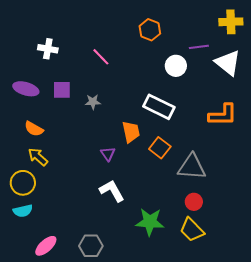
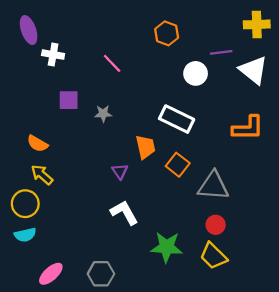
purple ellipse: (26, 89) -> (29, 30), moved, turned 55

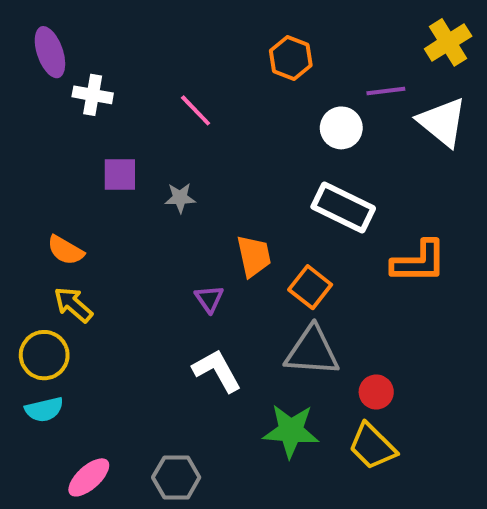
yellow cross: (257, 24) -> (448, 42), turned -30
white rectangle: (177, 119) -> (343, 208), moved
orange L-shape: (248, 128) -> (419, 262), moved
gray triangle: (213, 186) -> (312, 351), moved

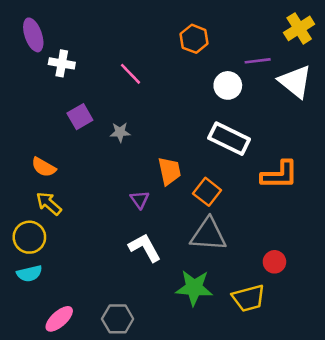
purple square: (120, 175) -> (80, 117), turned -30
red circle: (376, 392) -> (274, 262), moved
yellow trapezoid: (372, 446) -> (249, 298), turned -60

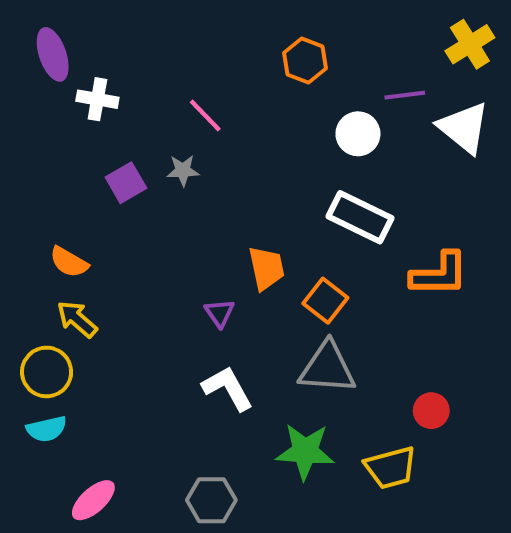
gray star: (120, 132) -> (183, 170), moved
gray hexagon: (118, 319) -> (211, 500), moved

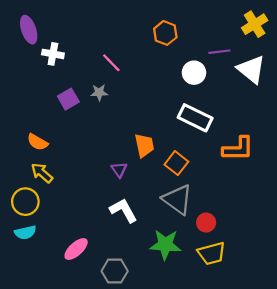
gray triangle: (327, 368) -> (177, 199), turned 32
red circle: (431, 411) -> (206, 223), moved
pink ellipse: (93, 500) -> (76, 249), moved

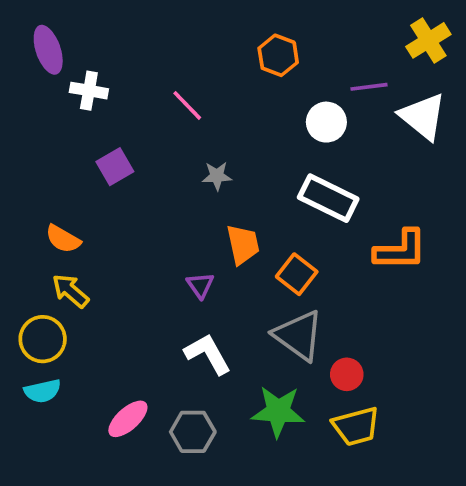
gray star: (99, 92) -> (217, 176), moved
gray hexagon: (115, 271) -> (193, 432), moved

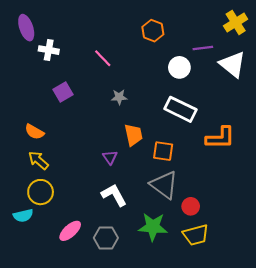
orange square: (297, 274) -> (163, 151), turned -30
yellow circle: (43, 339) -> (41, 192), moved

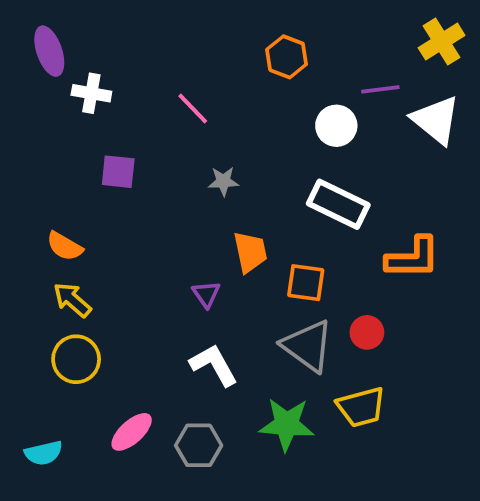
purple square: (63, 92) -> (118, 172), turned 36
red circle: (191, 206) -> (367, 332), moved
cyan semicircle: (23, 216) -> (44, 453), moved
yellow trapezoid: (196, 235) -> (361, 407), moved

